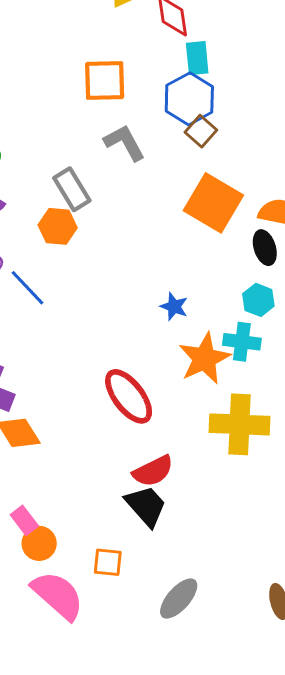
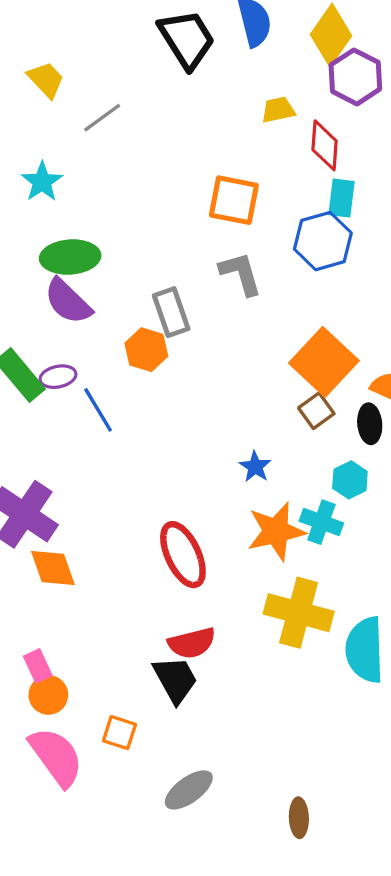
brown square: (201, 131) -> (316, 411), moved

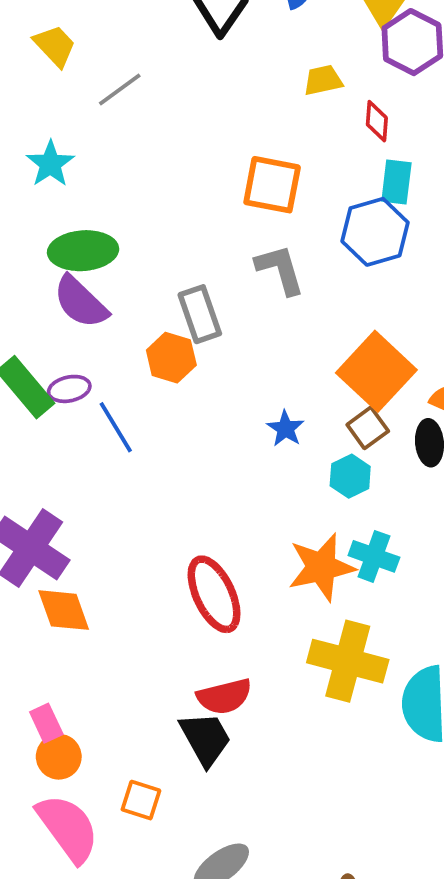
red diamond: (325, 145) -> (377, 121), size x0.7
blue star: (255, 467) -> (286, 428), moved
cyan hexagon: (350, 480) -> (350, 476), moved

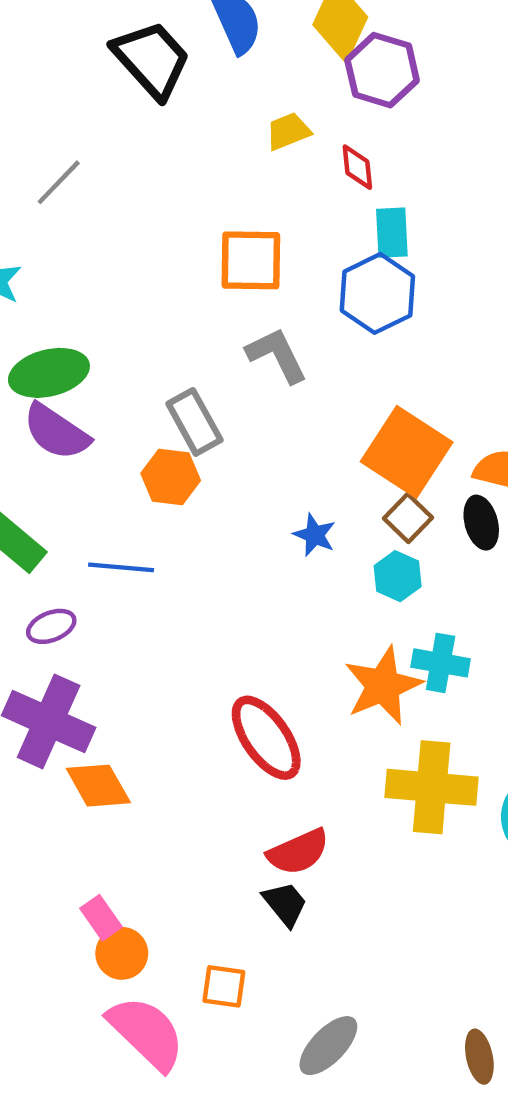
purple ellipse: (69, 389) -> (51, 626), moved
blue line: (116, 427) -> (121, 567), turned -44
black trapezoid: (205, 739) -> (285, 904), size x0.7

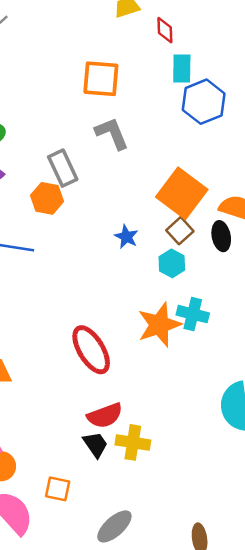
blue hexagon: (377, 293) -> (204, 102), moved
yellow cross: (432, 787) -> (133, 442), moved, size x0.7

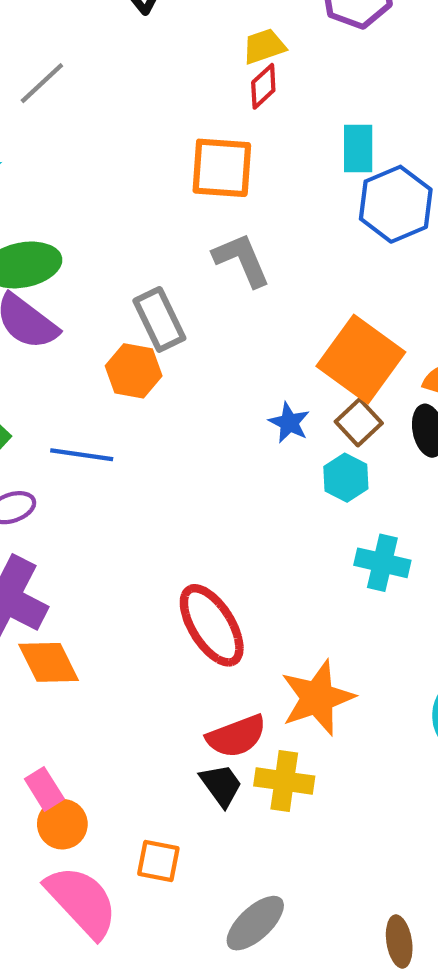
red diamond: (165, 30) -> (263, 86), moved, turned 50
blue star: (126, 237) -> (289, 423), moved
orange star: (159, 325) -> (317, 698), moved

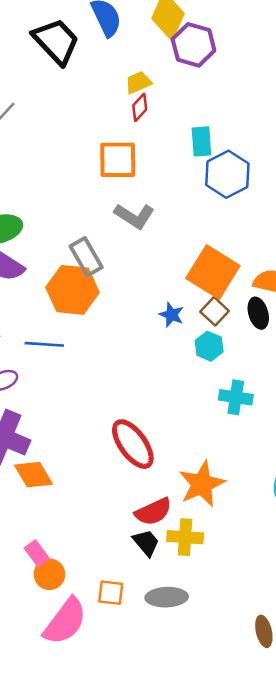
gray L-shape: (242, 260) -> (134, 216), turned 150
orange hexagon: (134, 371) -> (73, 290), size x1.5
pink semicircle: (82, 901) -> (65, 621), turned 84
gray ellipse: (255, 923) -> (167, 597), moved, turned 45

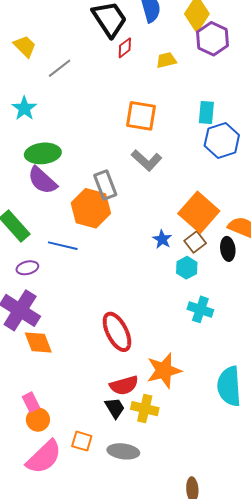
red diamond: (140, 107) -> (125, 48), moved

